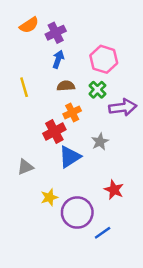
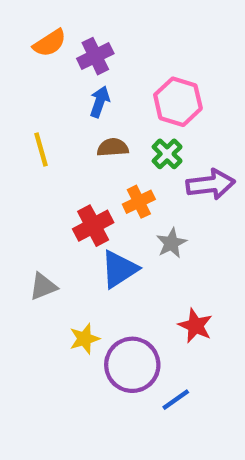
orange cross: (72, 112) -> (139, 202), moved

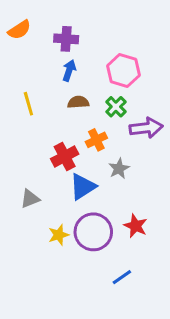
orange semicircle: (50, 43) -> (19, 30), moved
purple cross: (95, 56) -> (66, 39), turned 30
purple circle: (132, 365) -> (93, 232), moved

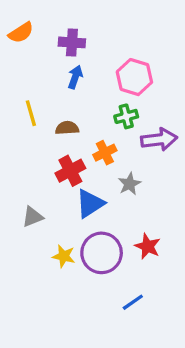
brown semicircle: (78, 102) -> (67, 128), moved
green cross: (116, 107) -> (126, 116), turned 30
yellow star: (59, 235) -> (64, 256), turned 30

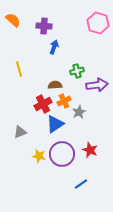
orange semicircle: (21, 33) -> (13, 20), turned -105
blue arrow: (75, 77) -> (54, 47), moved
pink hexagon: (134, 77) -> (98, 23), moved
brown semicircle: (67, 128) -> (55, 85), moved
orange cross: (105, 153) -> (64, 101), moved

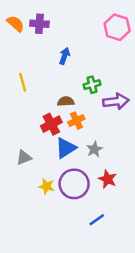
purple cross: (44, 26) -> (39, 24), moved
gray star: (79, 112) -> (94, 149), moved

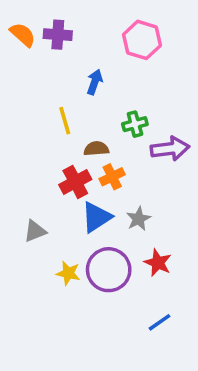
pink hexagon: (117, 27) -> (142, 40), moved
yellow line: (23, 82) -> (65, 121), moved
blue line: (97, 220) -> (160, 322), moved

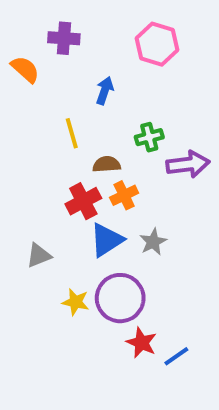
orange semicircle: (23, 35) -> (25, 69), moved
red star: (158, 263) -> (141, 343), moved

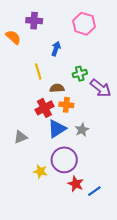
purple arrow: (188, 164) -> (101, 88), turned 45
orange cross: (124, 195) -> (66, 105), turned 32
yellow star: (76, 302) -> (40, 171), moved

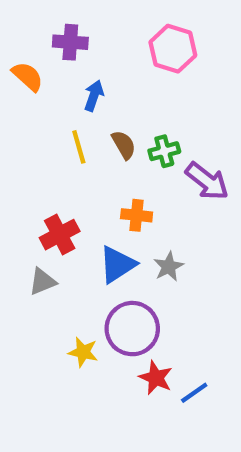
blue arrow: (56, 49) -> (94, 96), moved
brown semicircle: (57, 88) -> (124, 145), moved, turned 64
red cross: (44, 108) -> (60, 235), moved

